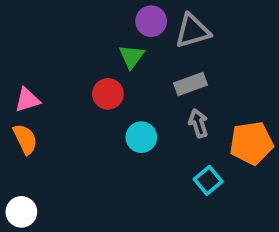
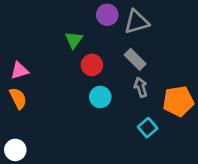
green triangle: (131, 57) -> (74, 40), moved
gray rectangle: (190, 84) -> (135, 59), turned 65
red circle: (108, 94) -> (92, 65), moved

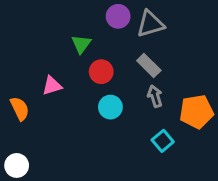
pink triangle: (19, 71) -> (52, 86), moved

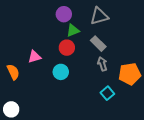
purple circle: (118, 16) -> (64, 14), moved
green triangle: (81, 44) -> (73, 30), moved, turned 32
cyan circle: (110, 107) -> (61, 72), moved

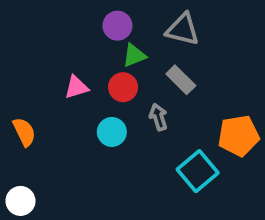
gray triangle: (99, 16) -> (183, 29), turned 30
pink triangle: (34, 57) -> (76, 87), moved
gray arrow: (102, 64) -> (158, 117), moved
cyan square: (107, 93) -> (198, 171), size x1.5

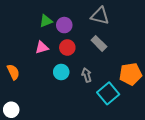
purple circle: (117, 26) -> (64, 25), moved
green triangle: (134, 55) -> (46, 21), moved
gray arrow: (158, 117) -> (87, 75), moved

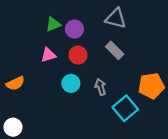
orange semicircle: (13, 72) -> (15, 83), turned 91

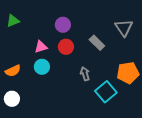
gray triangle: (116, 18) -> (124, 28), moved, turned 42
green triangle: (53, 24) -> (13, 21), moved
cyan circle: (71, 83) -> (42, 67), moved
white circle: (13, 127) -> (12, 99), moved

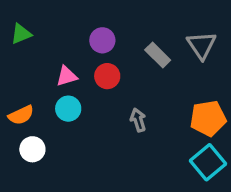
gray rectangle: (97, 43) -> (158, 55), moved
cyan square: (106, 92) -> (208, 162), moved
white circle: (12, 99) -> (32, 149), moved

